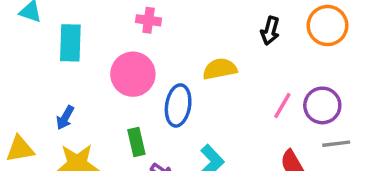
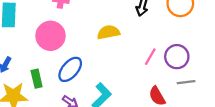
blue ellipse: (178, 105) -> (70, 69), moved, turned 32
green rectangle: (136, 142) -> (37, 79), moved

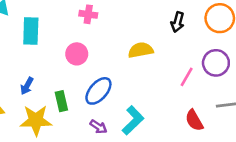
pink circle: (50, 36) -> (77, 54), size x0.7
purple circle: (177, 57) -> (216, 63), moved

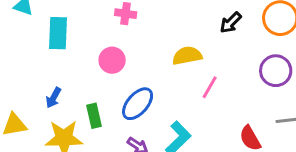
black arrow: (178, 22) -> (231, 23), turned 30
pink line: (187, 77) -> (210, 87), moved

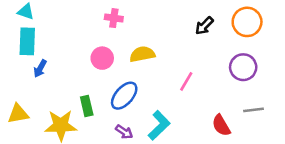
cyan rectangle: (58, 33) -> (27, 41), moved
yellow semicircle: (187, 56) -> (142, 54), moved
blue arrow: (53, 98) -> (40, 68), moved

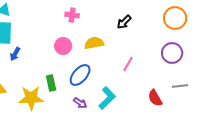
black arrow: (204, 26) -> (124, 22), moved

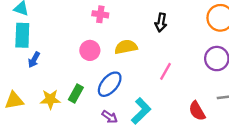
black arrow: (124, 22) -> (161, 22), turned -35
green rectangle: (51, 83) -> (76, 93), turned 42
yellow star: (31, 98) -> (50, 99), moved, size x0.7

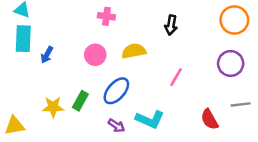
blue arrow: (34, 60) -> (47, 55), moved
yellow triangle: (14, 100) -> (15, 126), moved
cyan L-shape: (141, 111) -> (150, 119), turned 68

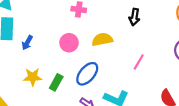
yellow star: (53, 107) -> (33, 77), moved

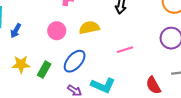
pink line: (139, 62) -> (125, 50), turned 42

